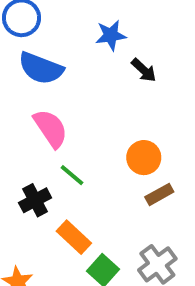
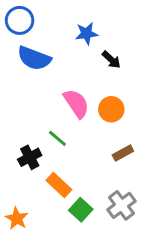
pink semicircle: (51, 128) -> (76, 103), moved
orange circle: (144, 158) -> (111, 109), moved

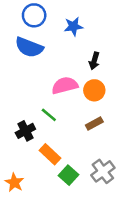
blue circle: (20, 20) -> (34, 15), moved
black arrow: (111, 60) -> (94, 61), moved, turned 63
pink semicircle: (76, 103) -> (65, 85), turned -70
brown rectangle: (123, 153) -> (94, 124), moved

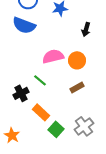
black arrow: (94, 61) -> (86, 29), moved

